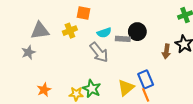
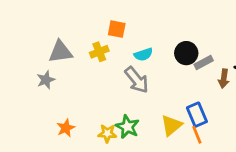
gray rectangle: (123, 39) -> (204, 62), moved, turned -32

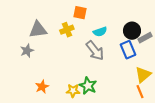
blue rectangle: (197, 115) -> (128, 50), moved
yellow triangle: (172, 125) -> (143, 75), moved

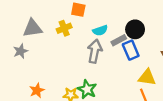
gray rectangle: (145, 38) -> (119, 40), moved
gray arrow: (95, 51) -> (95, 51), turned -130
yellow triangle: (143, 75) -> (147, 77), turned 48

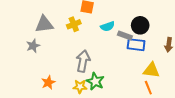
gray rectangle: (119, 40) -> (125, 36), turned 48
blue rectangle: (131, 50) -> (136, 45), turned -60
gray arrow: (95, 51) -> (83, 61), moved

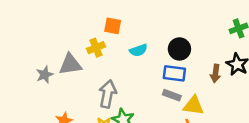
gray triangle: (44, 24) -> (70, 64), moved
gray rectangle: (125, 36) -> (172, 95), moved

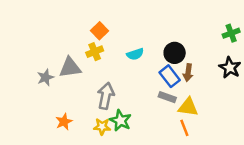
orange square: (113, 26) -> (100, 31), moved, turned 35
blue rectangle: (174, 73) -> (170, 76), turned 45
brown arrow: (215, 73) -> (188, 73), moved

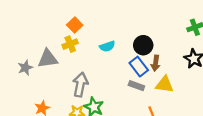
yellow triangle: (188, 107) -> (165, 85), moved

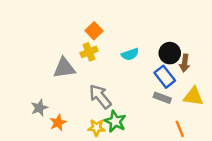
brown arrow: (156, 63) -> (185, 63), moved
gray star: (25, 68) -> (39, 108), moved
gray arrow: (80, 85) -> (100, 97), turned -50

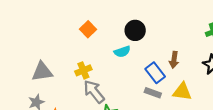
yellow cross: (89, 52) -> (83, 70), moved
black circle: (170, 53) -> (135, 30), moved
gray triangle: (64, 68) -> (42, 72), moved

